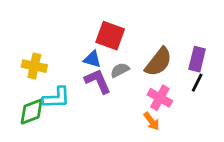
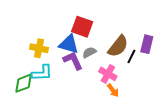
blue triangle: (92, 59) -> (69, 44), size x1.5
yellow cross: (34, 66) -> (39, 48), moved
black line: (197, 83) -> (131, 56), moved
pink cross: (160, 98) -> (108, 74), moved

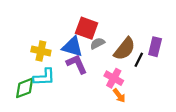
gray semicircle: (89, 52) -> (97, 43), moved

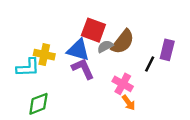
brown semicircle: (125, 49) -> (123, 42), moved
cyan L-shape: (44, 77) -> (28, 67), moved
green diamond: (25, 88) -> (38, 104), moved

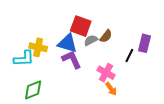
brown semicircle: (123, 42) -> (106, 36), size x0.6

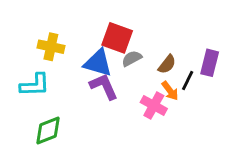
brown semicircle: (106, 36) -> (167, 64), moved
yellow cross: (38, 47) -> (51, 47), moved
orange arrow: (111, 89) -> (170, 91), moved

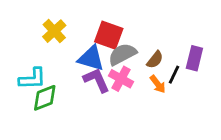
yellow cross: (51, 47) -> (54, 31), moved, turned 35
gray semicircle: (132, 58) -> (122, 54), size x1.5
pink cross: (154, 105) -> (121, 79), moved
green diamond: (48, 130) -> (45, 98), moved

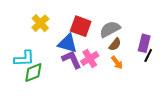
gray semicircle: (122, 54) -> (110, 29), moved
black line: (174, 75) -> (148, 55), moved
pink cross: (121, 79) -> (90, 58), turned 30

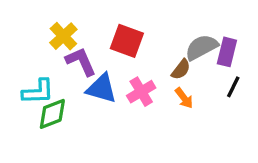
gray semicircle: (110, 29) -> (202, 47), moved
blue triangle: (68, 43) -> (102, 88), moved
purple rectangle: (144, 43) -> (227, 52), moved
purple L-shape: (72, 59) -> (81, 61), moved

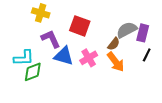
yellow cross: (63, 36) -> (41, 13), moved, turned -30
orange arrow: (184, 98) -> (116, 62), size x1.5

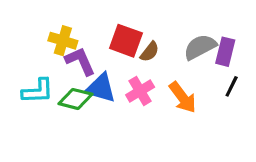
yellow cross: (41, 13) -> (63, 41), moved
brown semicircle: (114, 44) -> (150, 52), moved
green diamond: (33, 72) -> (75, 99), moved, turned 35

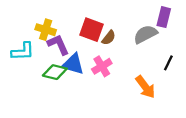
purple rectangle: (225, 52) -> (164, 17), moved
cyan L-shape: (38, 91) -> (23, 51), moved
orange arrow: (183, 97) -> (145, 87), moved

